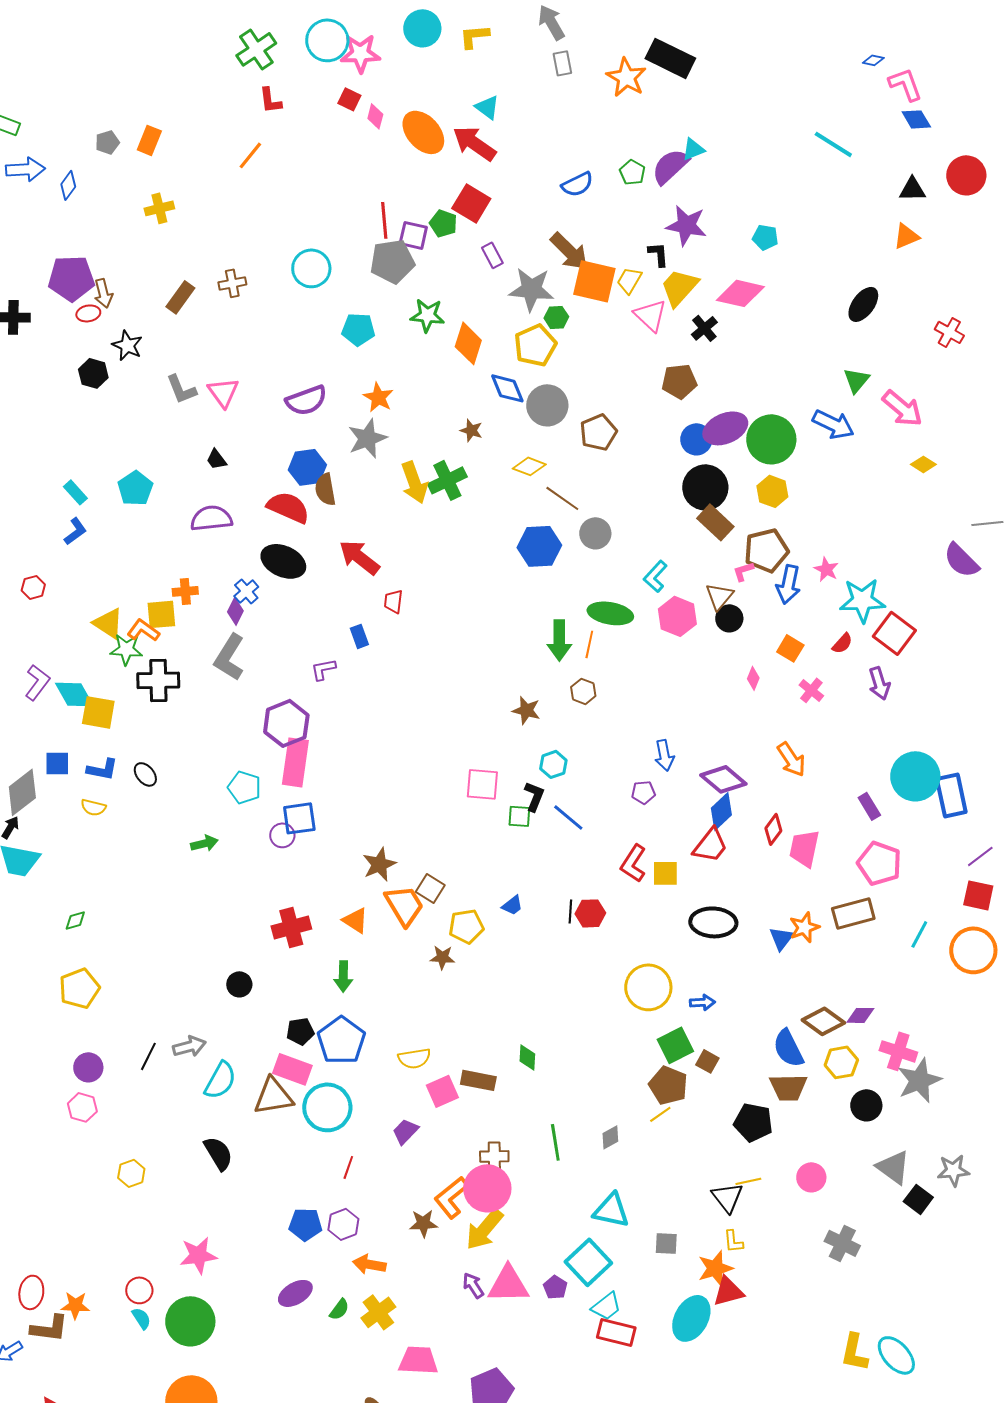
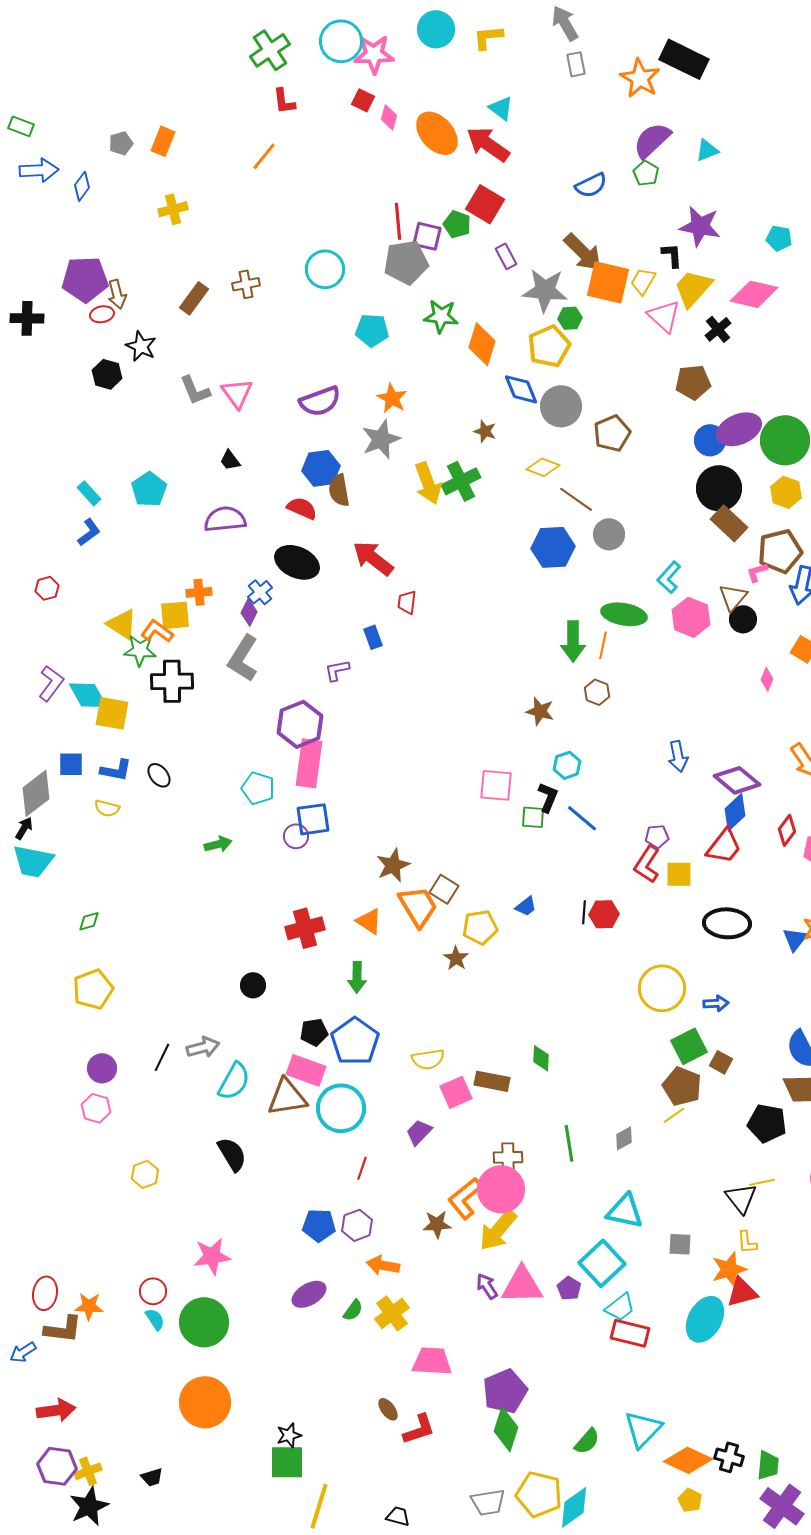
purple semicircle: (670, 166) -> (652, 140), moved
red semicircle: (288, 507) -> (302, 508), size x0.7
purple pentagon: (643, 792) -> (657, 836), moved
brown star: (442, 957) -> (456, 958), turned 30

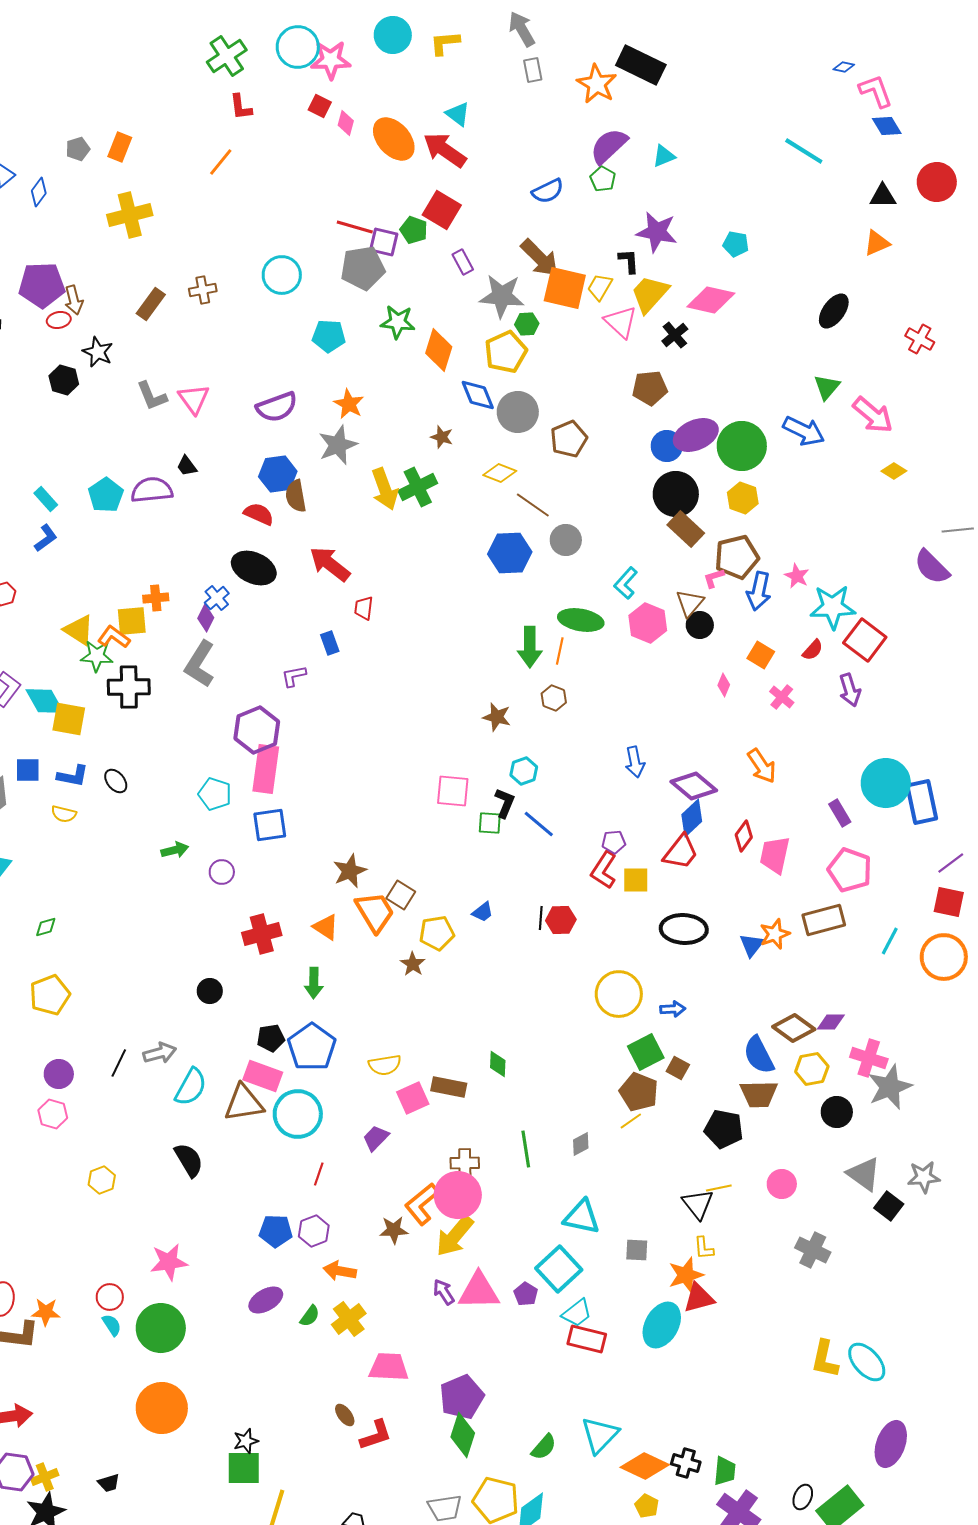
yellow cross: (173, 209) -> (130, 215), size x1.5
red line: (398, 221) -> (355, 227), turned -69
purple semicircle: (225, 519) -> (152, 490), moved
purple circle: (296, 836) -> (222, 872), moved

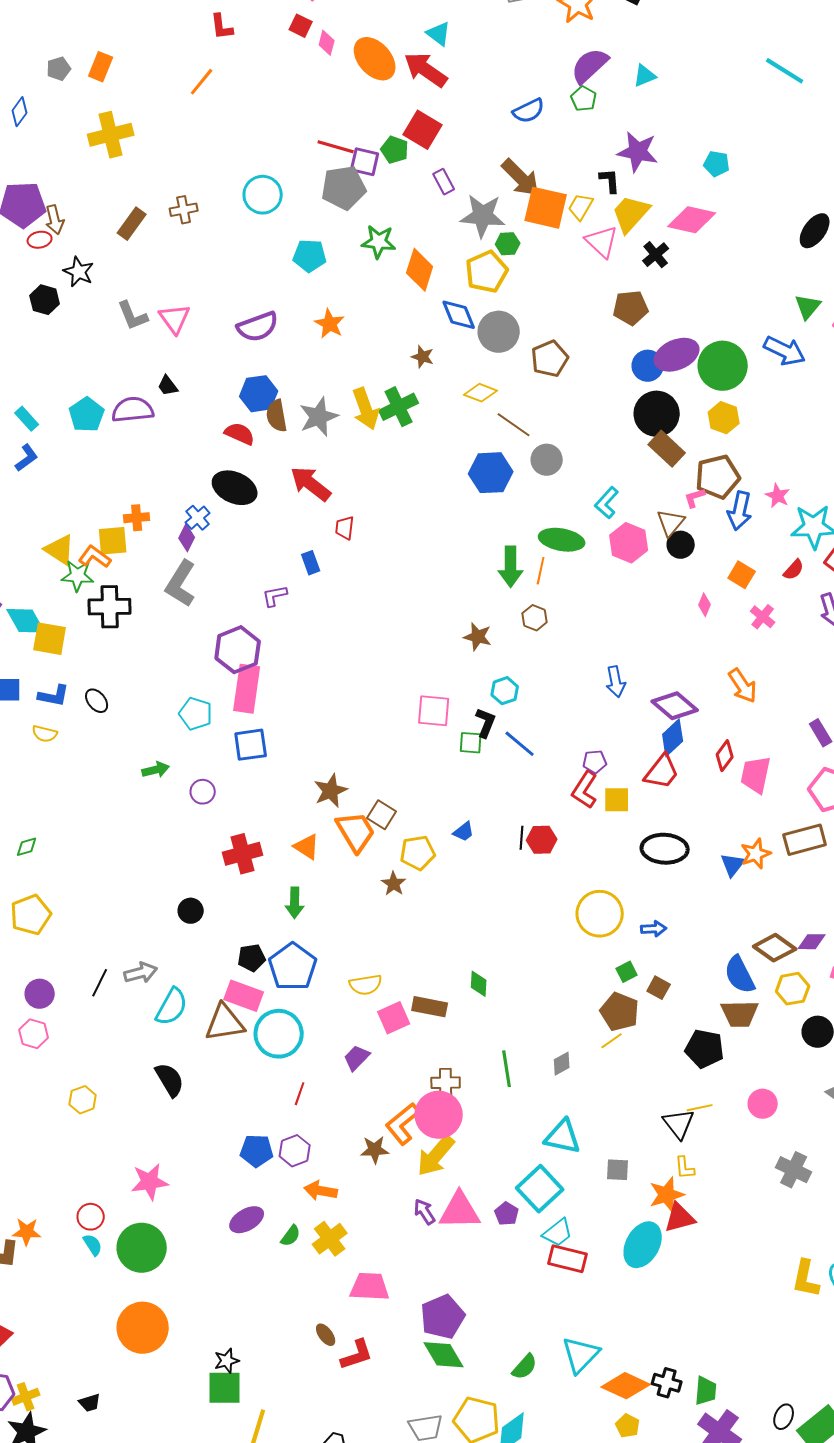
gray star: (338, 445) -> (319, 417), moved
green square: (646, 1052) -> (627, 972), size x0.6
green diamond: (463, 1435) -> (444, 1355), turned -48

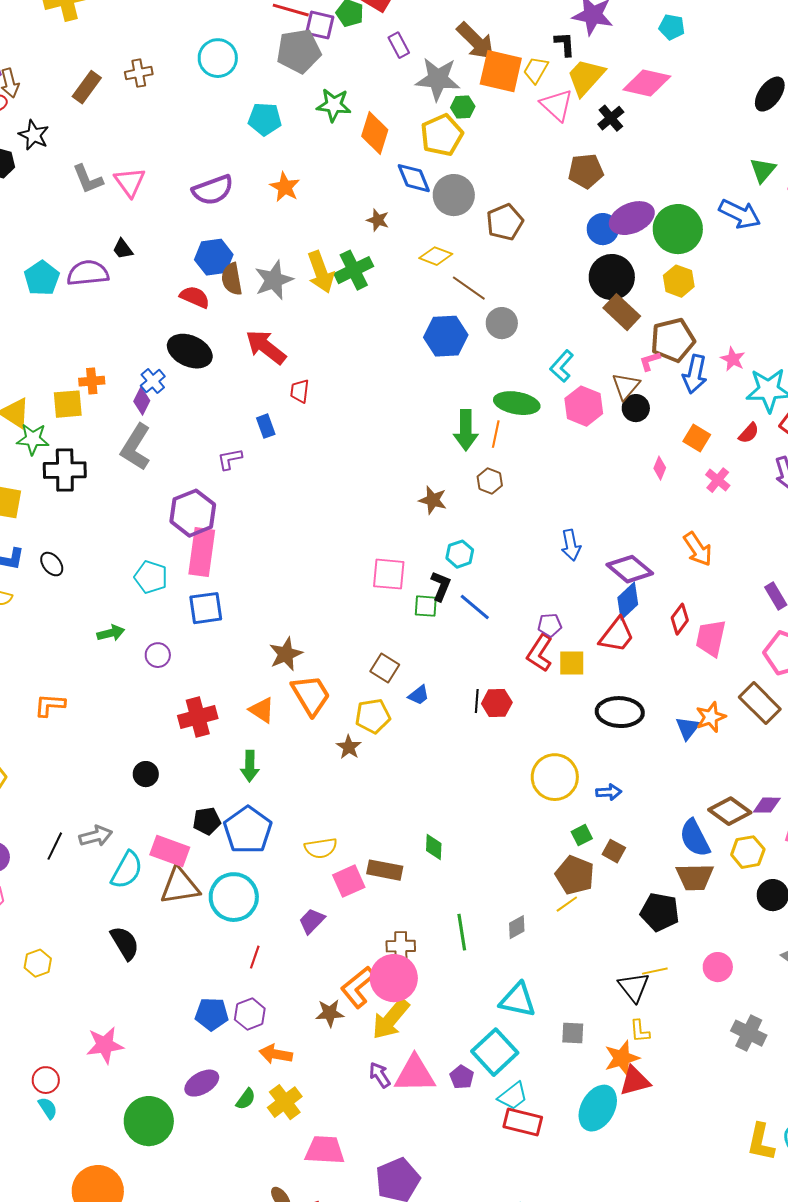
orange L-shape: (95, 557) -> (50, 705), moved, turned -32
brown square: (382, 815) -> (385, 668), moved
brown rectangle: (805, 840) -> (760, 703), turned 60
pink rectangle: (244, 996) -> (170, 851), moved
green circle: (142, 1248) -> (149, 1121), moved

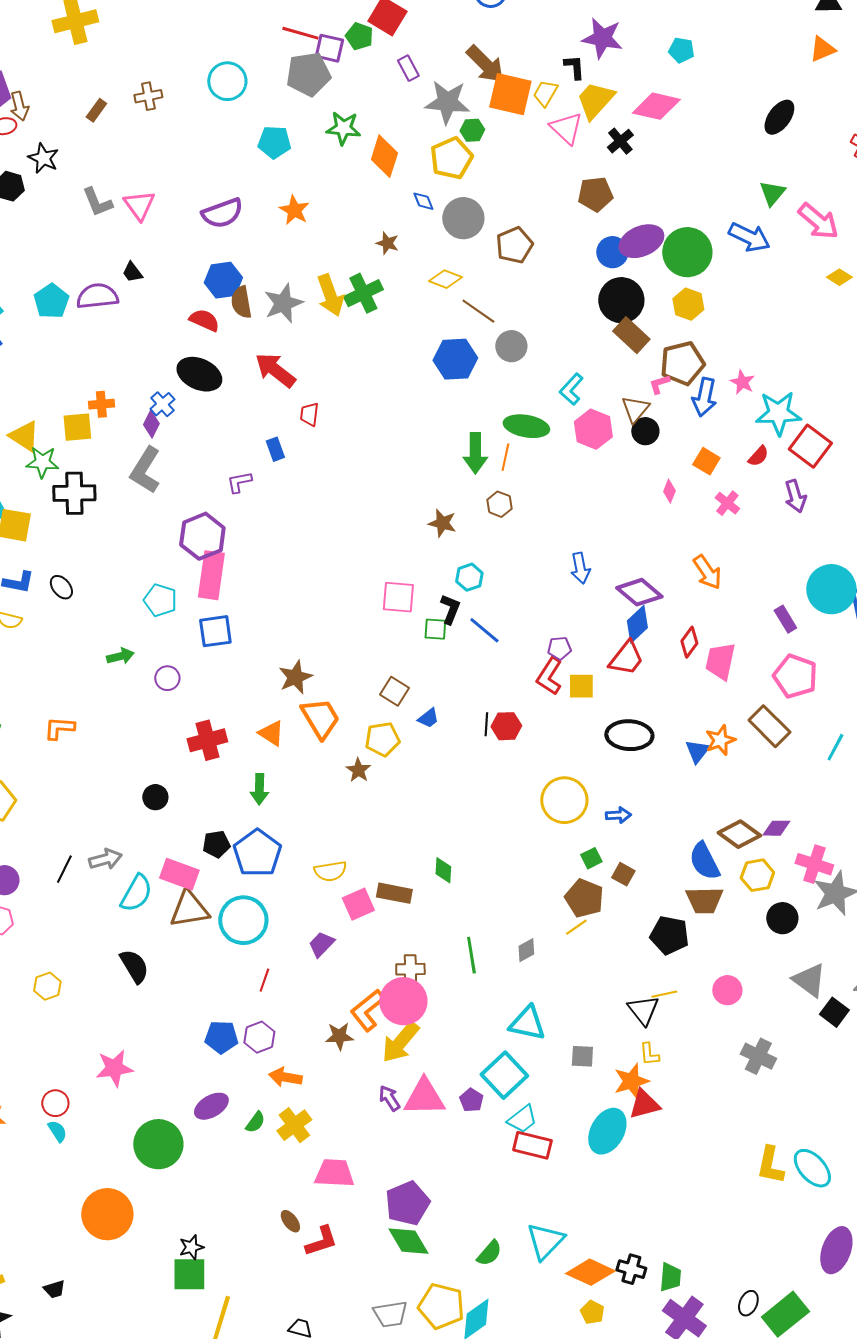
brown rectangle: (87, 87) -> (96, 110), size x0.7
blue diamond: (414, 178) -> (423, 201), size x0.6

